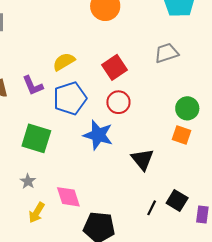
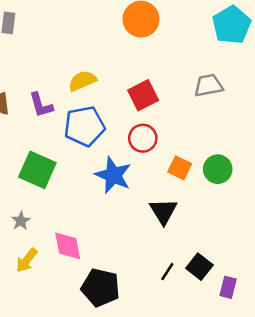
green circle: (187, 108) -> (218, 169), moved
orange square: (182, 135) -> (180, 168), moved

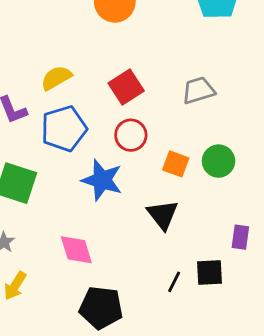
gray trapezoid: (209, 85) -> (198, 90), moved
pink diamond: (68, 246) -> (76, 250), moved
black square: (199, 267) -> (209, 272), turned -35
purple rectangle: (228, 287) -> (240, 237), moved

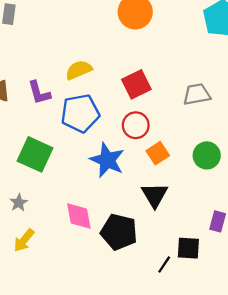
orange square: (176, 164) -> (158, 153), moved, turned 30
black line: (174, 282) -> (164, 264), moved
black pentagon: (101, 308) -> (119, 232), moved

